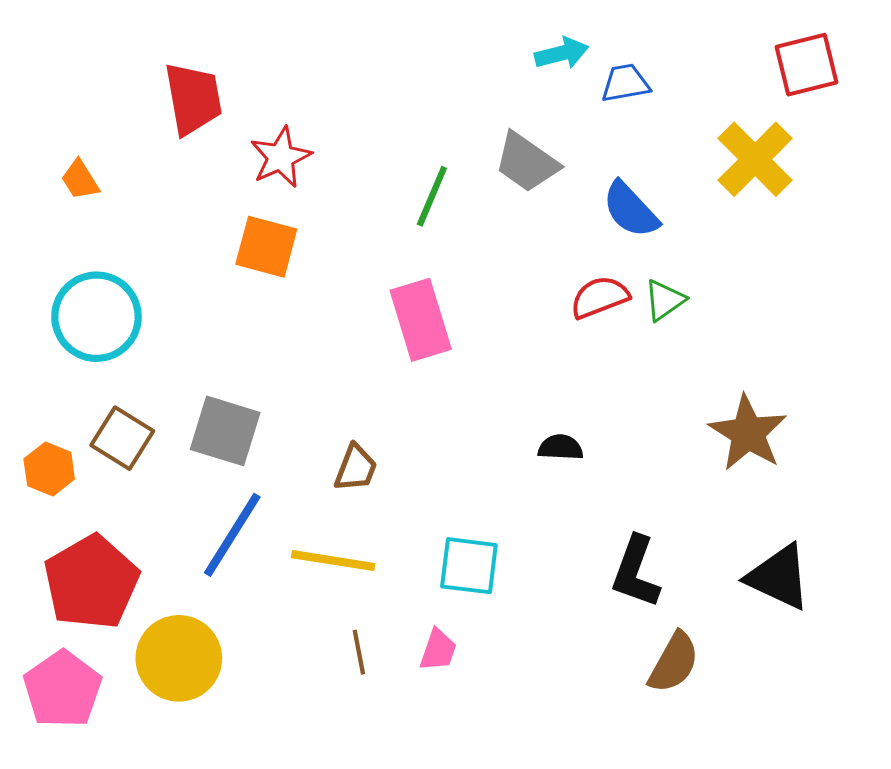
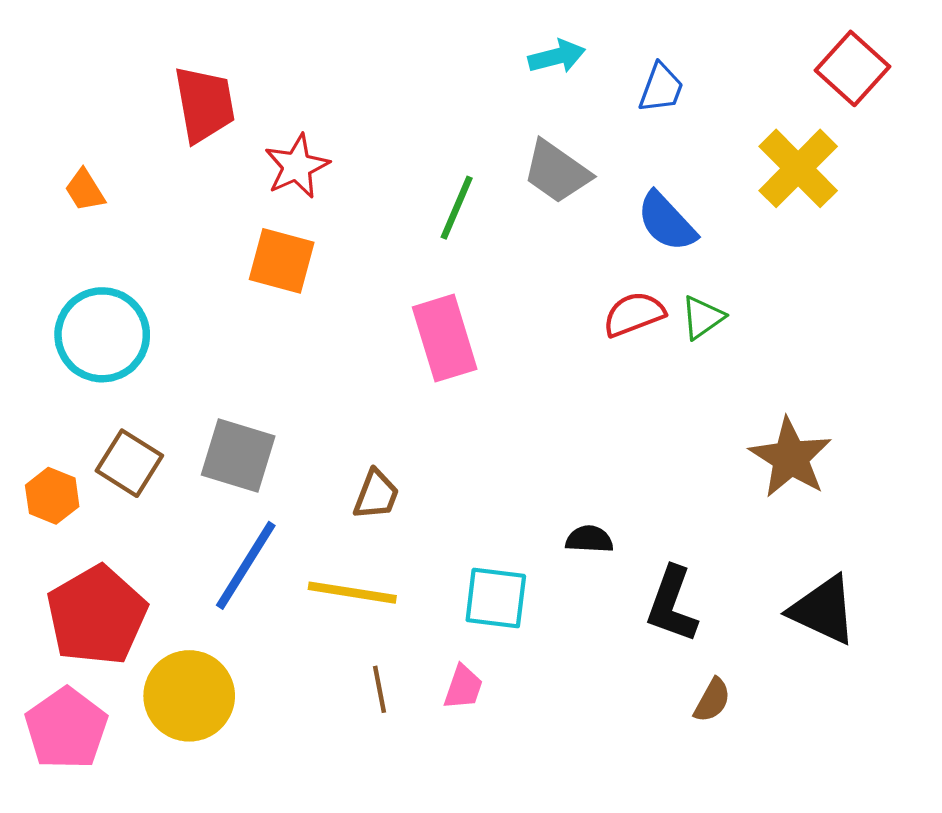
cyan arrow: (562, 53) -> (557, 56), moved
red square: (806, 65) -> (852, 68), turned -34
blue trapezoid: (625, 83) -> (661, 88), turned 120
black semicircle: (561, 447) -> (589, 539), moved
brown semicircle: (674, 662) -> (712, 700), size x0.7

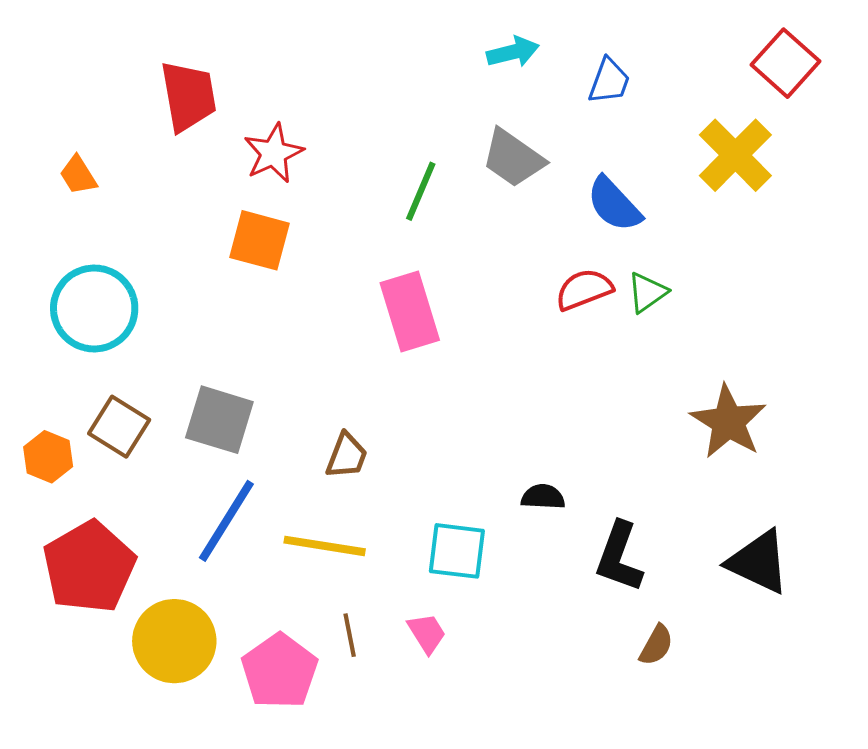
pink trapezoid: (463, 687) -> (427, 633), turned -51
pink pentagon: (66, 728) -> (280, 671), moved

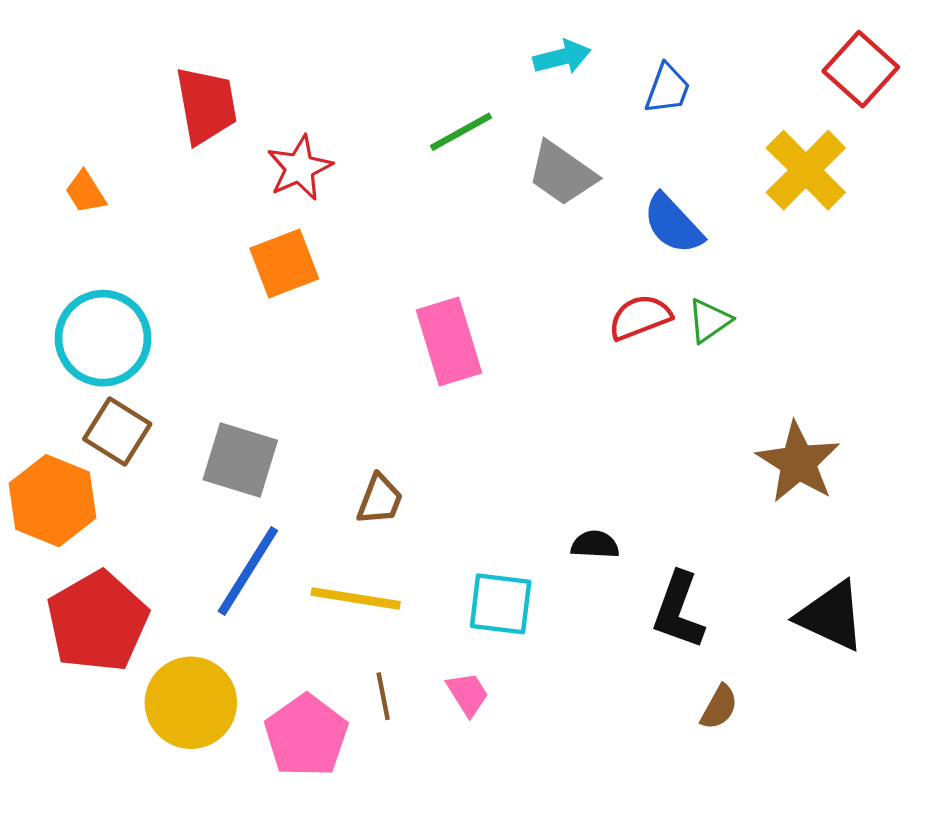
green line: (421, 191) -> (461, 132), moved, turned 38
orange square: (259, 240) -> (284, 263), turned -36
brown square: (119, 427) -> (117, 431), moved
orange hexagon: (48, 457) -> (52, 501), size x1.6

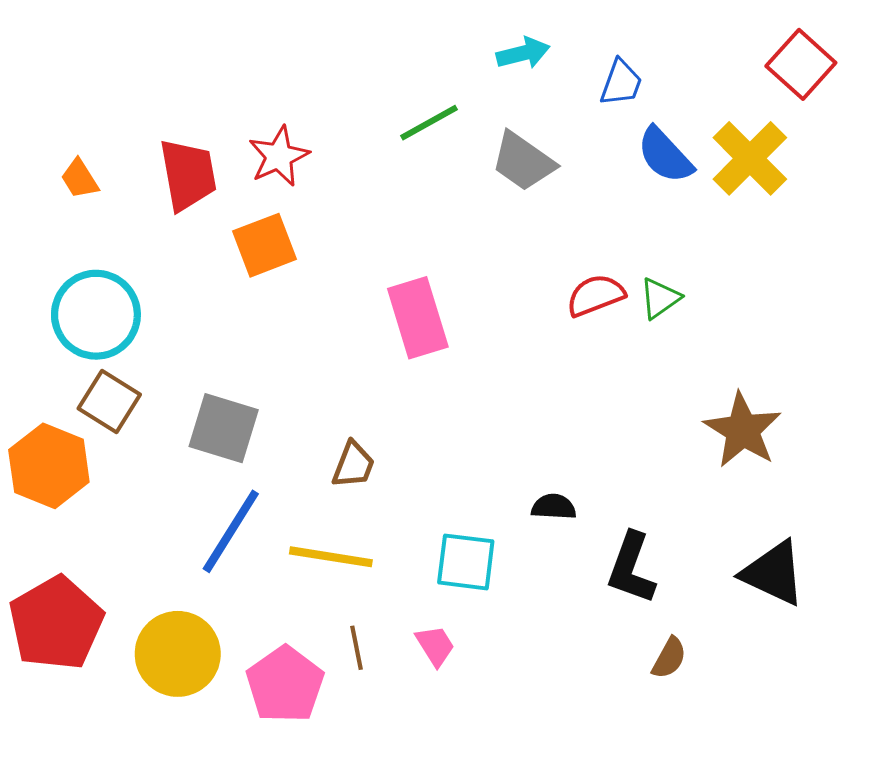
red trapezoid: (206, 105) -> (188, 175), moved
blue semicircle: (673, 224) -> (665, 155), moved
red pentagon: (98, 621) -> (56, 623), moved

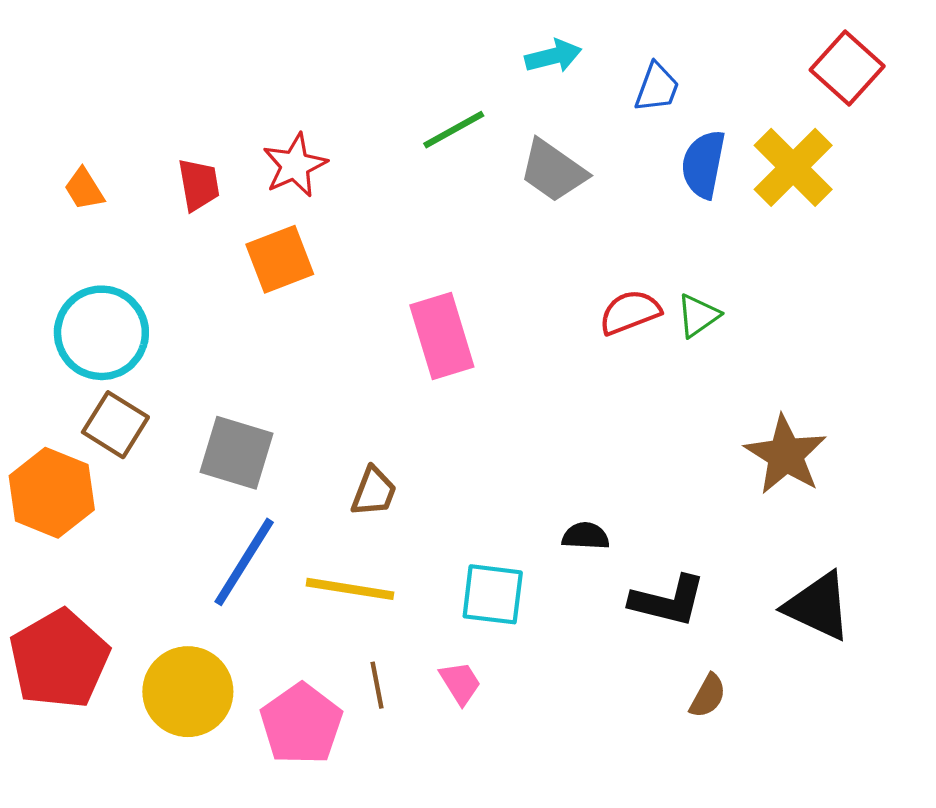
blue semicircle: (665, 155) -> (703, 164), turned 54
red trapezoid: (188, 175) -> (199, 185), size x0.7
black L-shape: (631, 568) -> (668, 601), turned -96

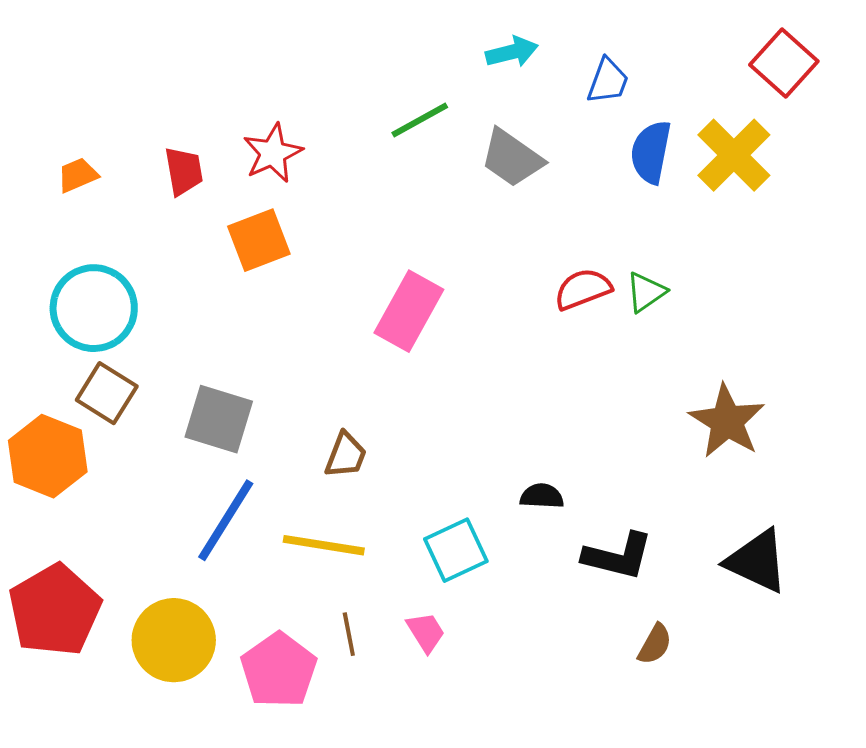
orange trapezoid: (84, 189) -> (78, 175), turned 99
pink rectangle: (442, 336) -> (409, 311), turned 46
cyan square: (493, 594) -> (456, 550), turned -32

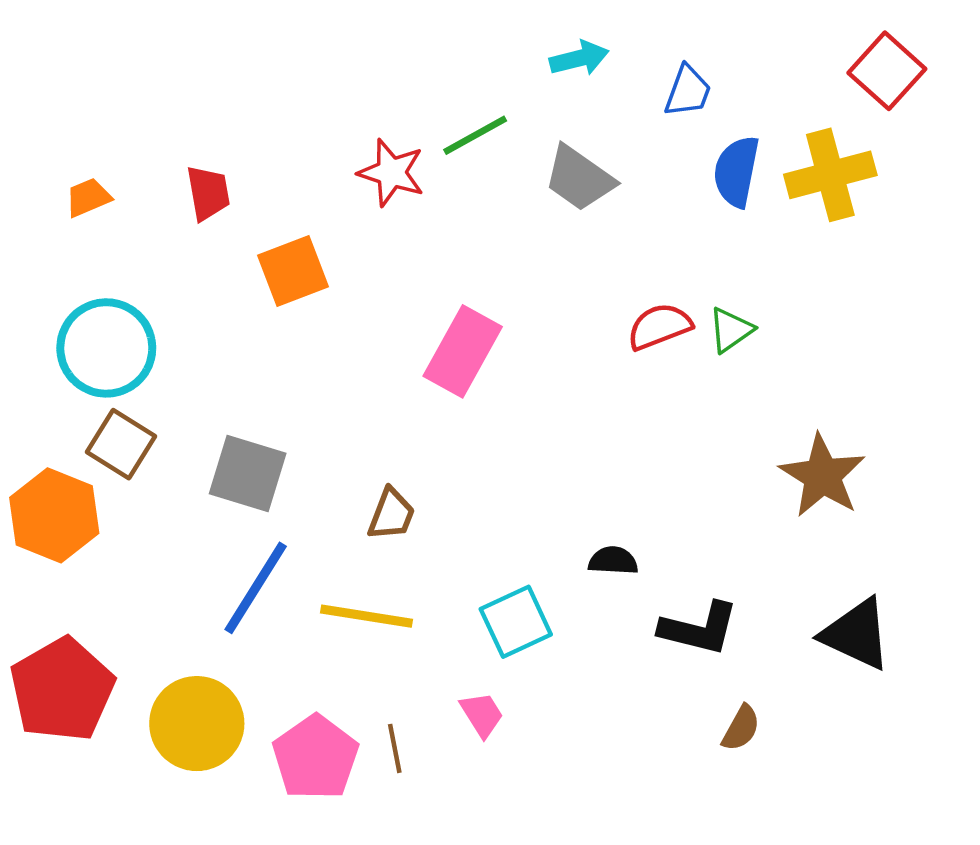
red star: (273, 153) -> (391, 173), moved, turned -30
yellow cross: (734, 155) -> (830, 175), turned 30
brown line: (349, 634) -> (395, 748), moved

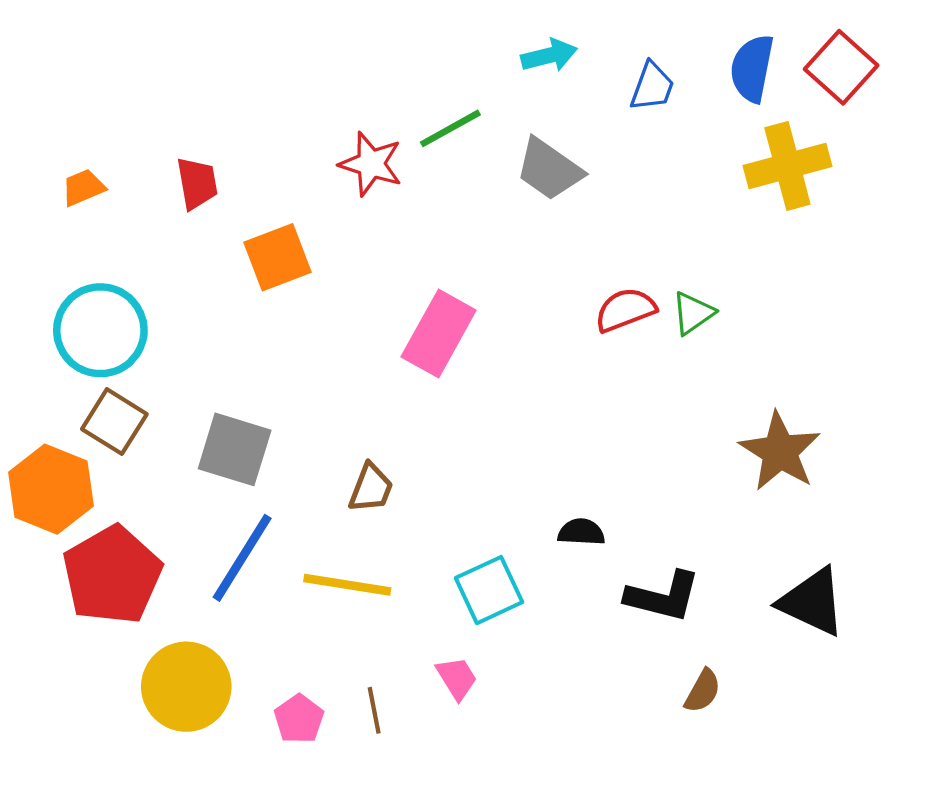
blue semicircle: (736, 171) -> (752, 68), moved
red pentagon: (62, 690) -> (112, 575), moved
pink pentagon: (316, 757) -> (299, 719), size x0.6

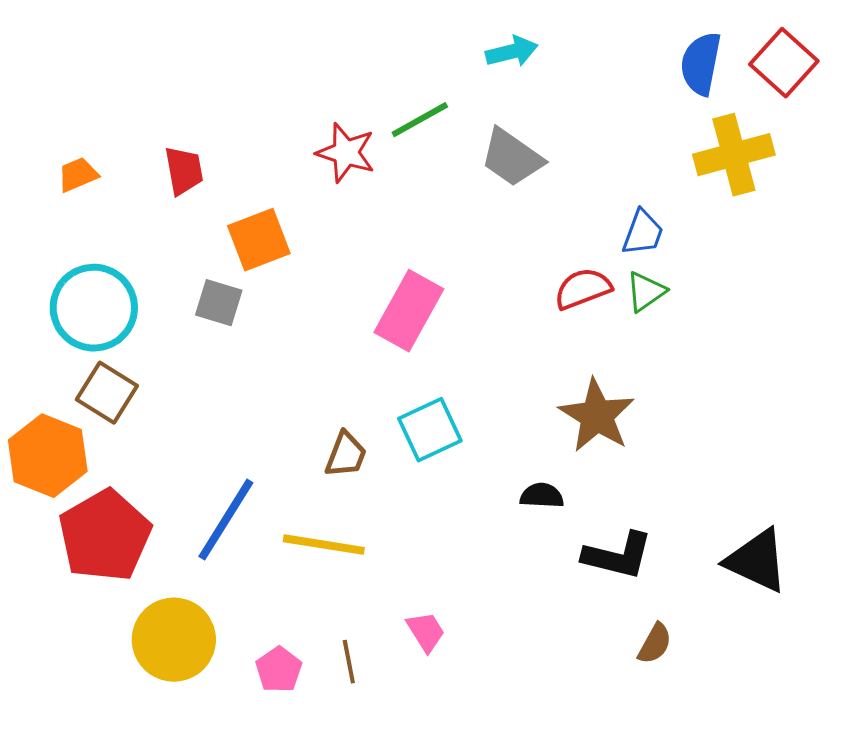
blue trapezoid: (652, 87) -> (643, 233), moved
gray square: (235, 449) -> (219, 303), moved, size x0.7
brown star: (780, 452) -> (597, 416), moved
cyan square: (489, 590) -> (430, 430), moved

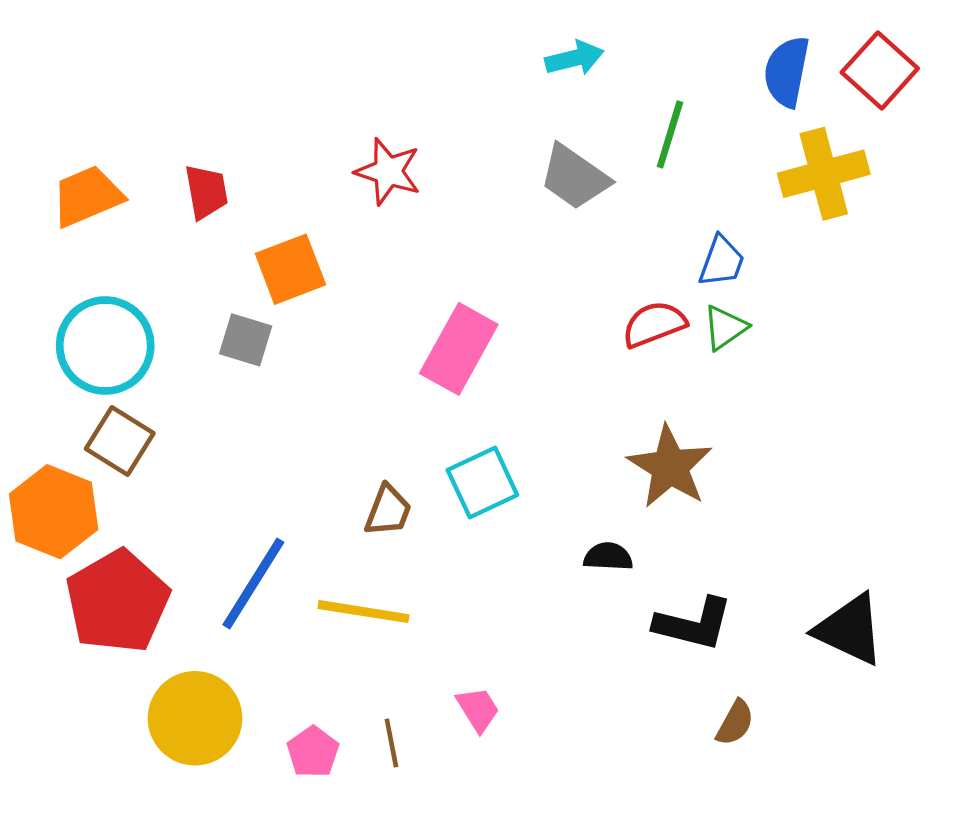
green line: (420, 120) -> (670, 134), moved, turned -44
orange trapezoid: (78, 175) -> (87, 196), size x1.6

